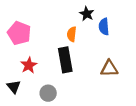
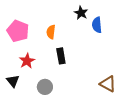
orange semicircle: (72, 34) -> (51, 32), moved
black rectangle: (65, 60) -> (61, 56), size x0.7
brown triangle: (109, 68) -> (108, 84), moved, turned 30

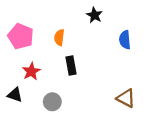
blue semicircle: (97, 25) -> (125, 40), moved
black triangle: (13, 81) -> (15, 95), turned -32

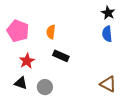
black star: (94, 15) -> (108, 13), moved
black rectangle: (71, 66) -> (61, 56), turned -56
black triangle: (15, 95) -> (21, 83), moved

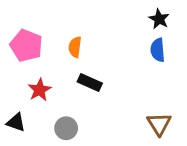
black triangle: (21, 83) -> (16, 122), moved
brown triangle: (108, 84) -> (159, 124), turned 30

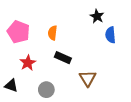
black star: (159, 19) -> (97, 16), moved
brown triangle: (159, 124) -> (88, 78), moved

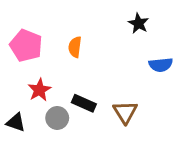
blue semicircle: (110, 35) -> (161, 65), moved, turned -91
black rectangle: (63, 58) -> (84, 103), moved
gray circle: (46, 90) -> (57, 118), moved

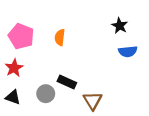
black star: (139, 23) -> (120, 26), moved
red star: (39, 90) -> (14, 68), moved
brown triangle: (125, 112) -> (93, 101), moved

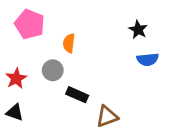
pink pentagon: (21, 36) -> (30, 24), moved
gray circle: (46, 94) -> (53, 70), moved
brown triangle: (93, 101) -> (107, 116), turned 42

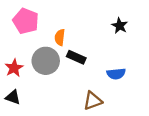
blue semicircle: (148, 59) -> (116, 74), moved
gray circle: (53, 70) -> (46, 61), size x1.5
black rectangle: (77, 95) -> (76, 57), moved

